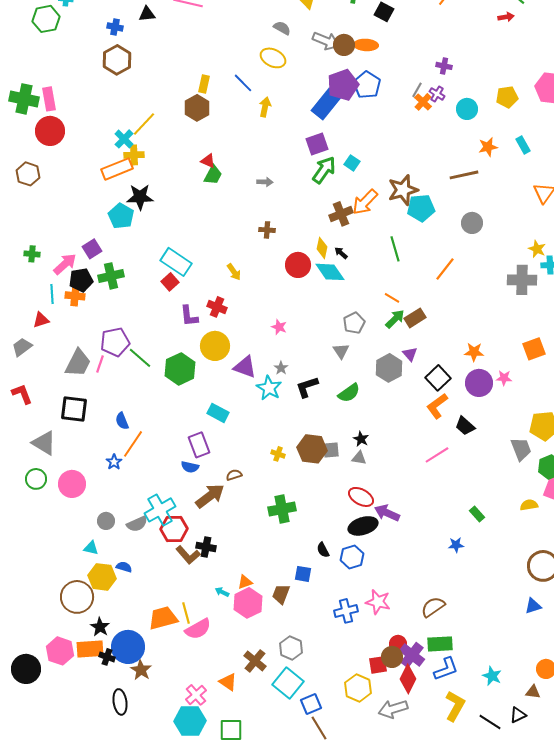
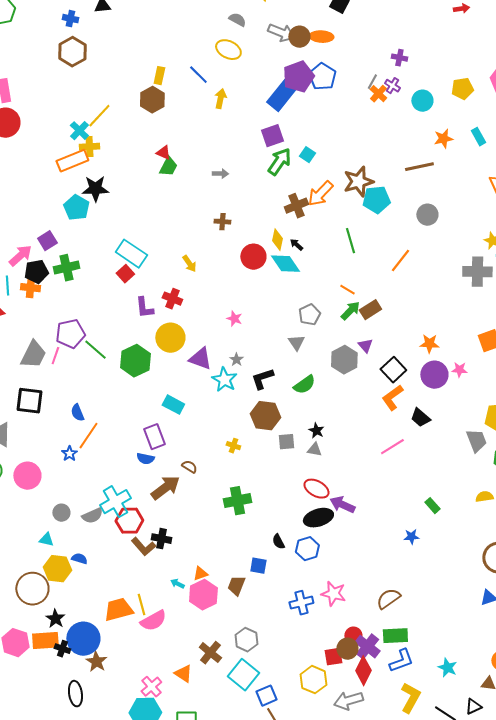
brown hexagon: (312, 449) -> (265, 416), moved
brown semicircle: (234, 475) -> (189, 467), turned 49

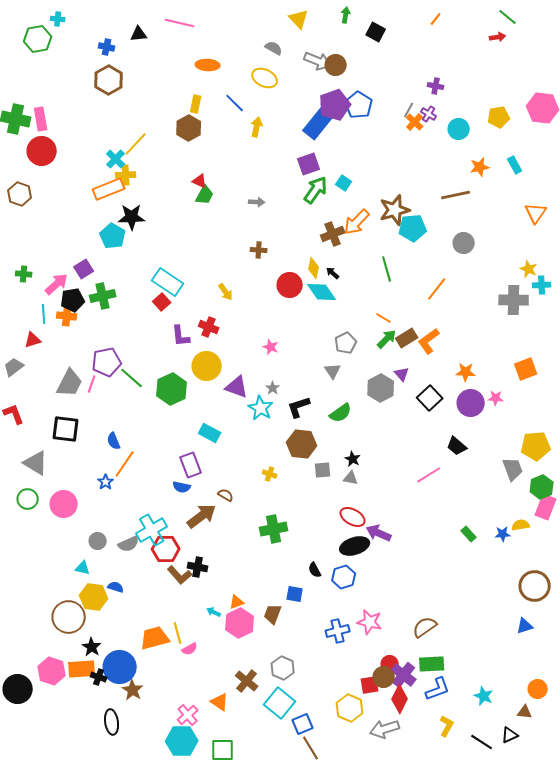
orange ellipse: (321, 37) -> (208, 65), moved
orange L-shape: (392, 398) -> (429, 341), moved
blue star: (411, 537) -> (503, 534), moved
pink semicircle: (153, 621) -> (190, 649), size x0.6
yellow L-shape: (410, 698) -> (447, 726), size x0.7

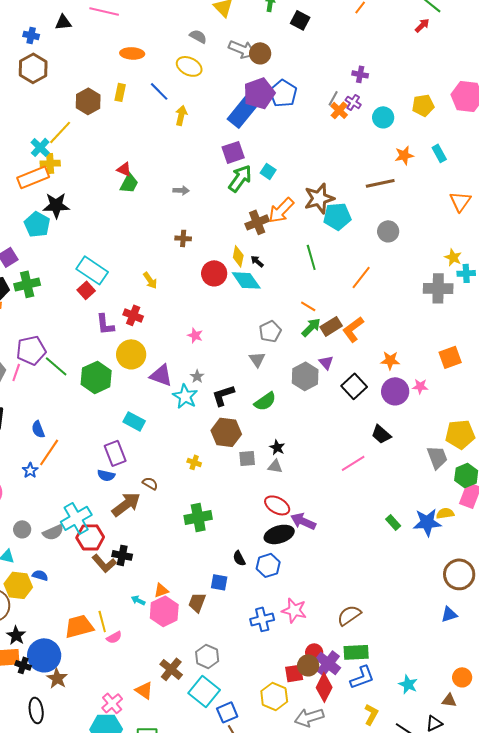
red arrow: (498, 37) -> (422, 25), turned -35
brown hexagon: (189, 128) -> (88, 101), moved
blue star: (503, 534) -> (427, 522), size x1.8

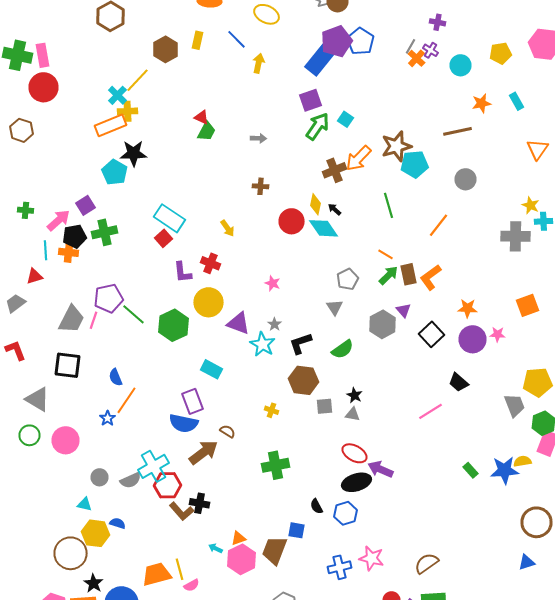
brown rectangle: (331, 326) -> (408, 274), turned -70
blue semicircle: (106, 475) -> (184, 423), size x1.6
brown trapezoid: (197, 602) -> (274, 550), size x1.4

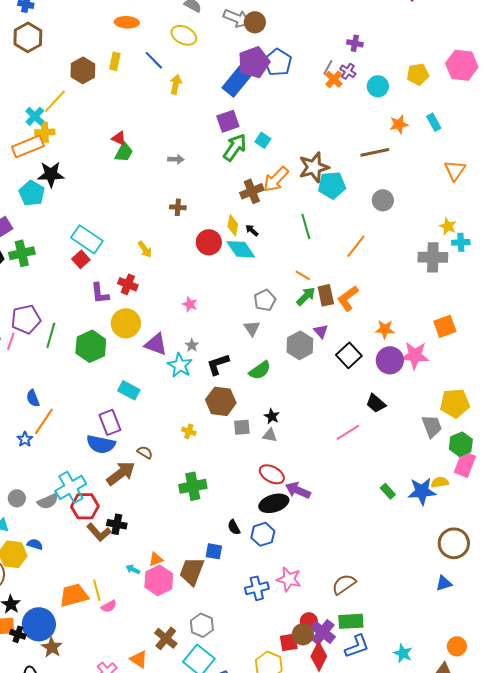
green line: (134, 314) -> (51, 335), turned 65
pink star: (498, 334) -> (415, 355), size x1.8

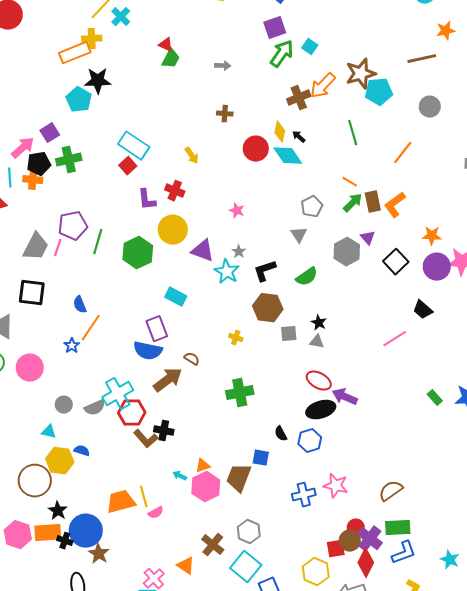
cyan cross: (35, 116) -> (121, 17), moved

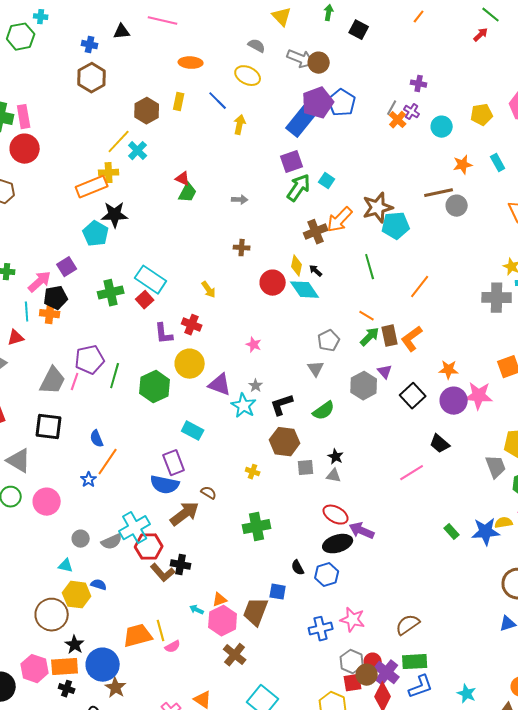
gray circle: (430, 107) -> (457, 206), moved
green cross: (69, 160) -> (111, 293), moved
gray hexagon: (249, 532) -> (352, 662), moved
black cross: (65, 541) -> (67, 689), moved
brown cross: (213, 545) -> (235, 655), moved

